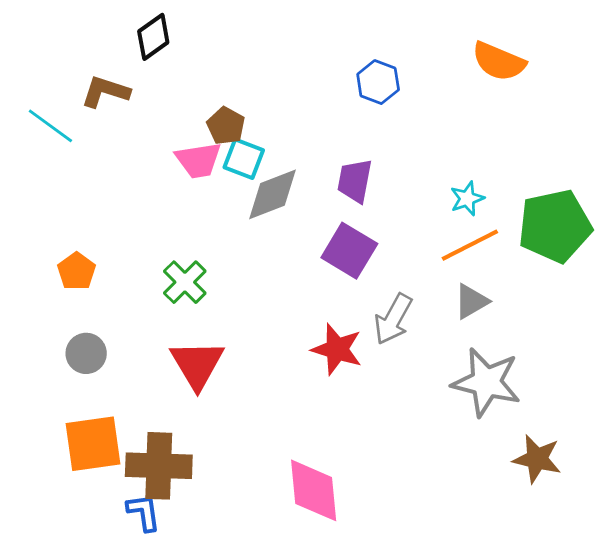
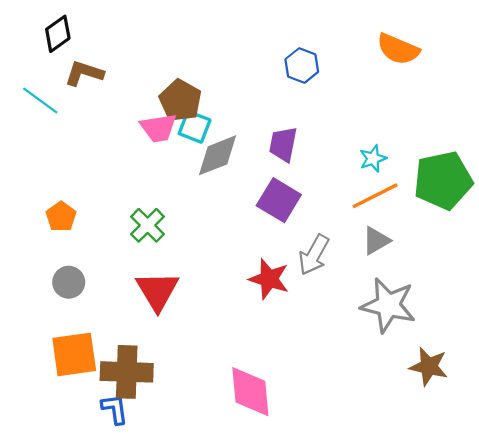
black diamond: (153, 37) -> (58, 34), moved
brown pentagon: (226, 126) -> (180, 101), size x1.4

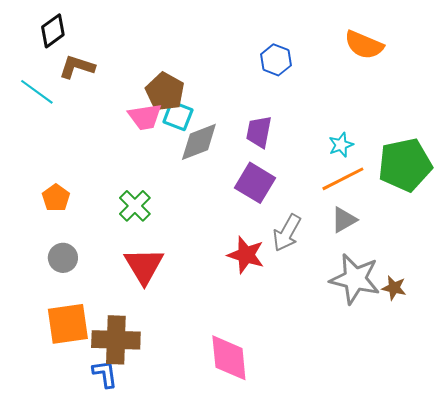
brown star: (429, 366) -> (394, 288), moved, size x0.7

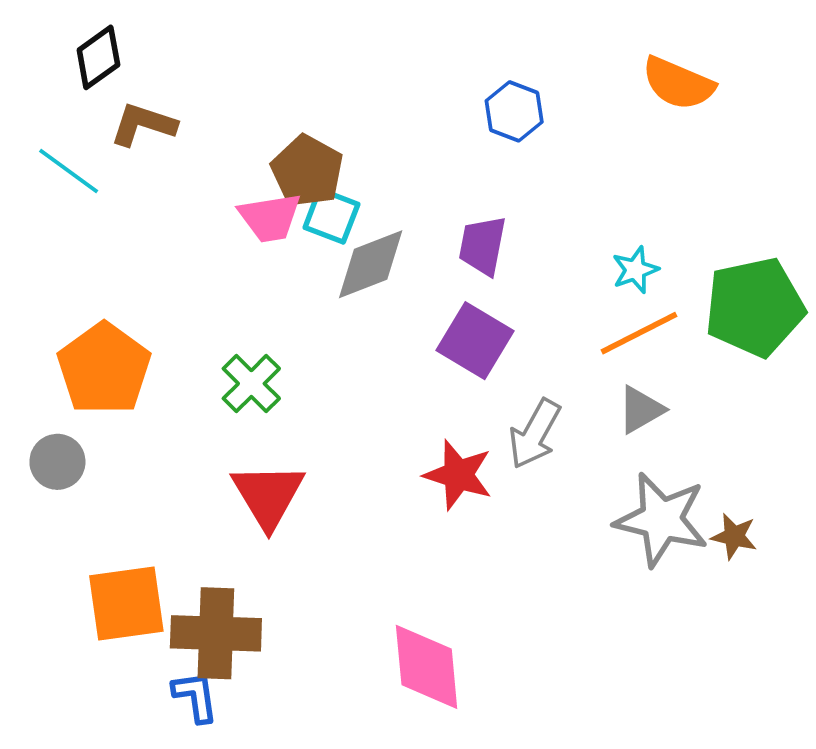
orange pentagon: (56, 198) -> (104, 369), size x1.8
gray circle: (63, 258) -> (57, 462), moved

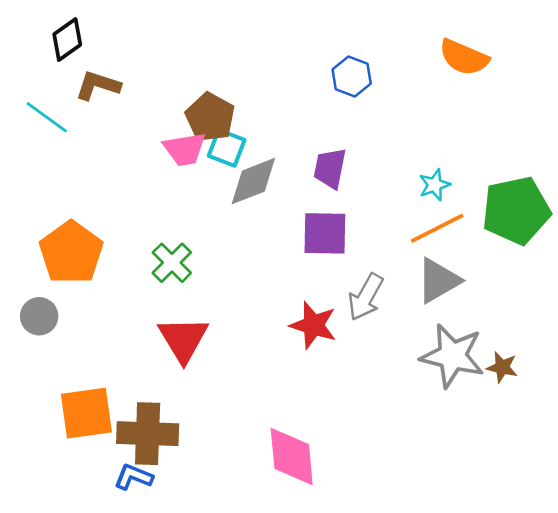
purple square: (475, 341) -> (325, 233), turned -30
gray triangle: (641, 410) -> (438, 281), size x1.4
blue L-shape: (195, 697) -> (134, 477), turned -60

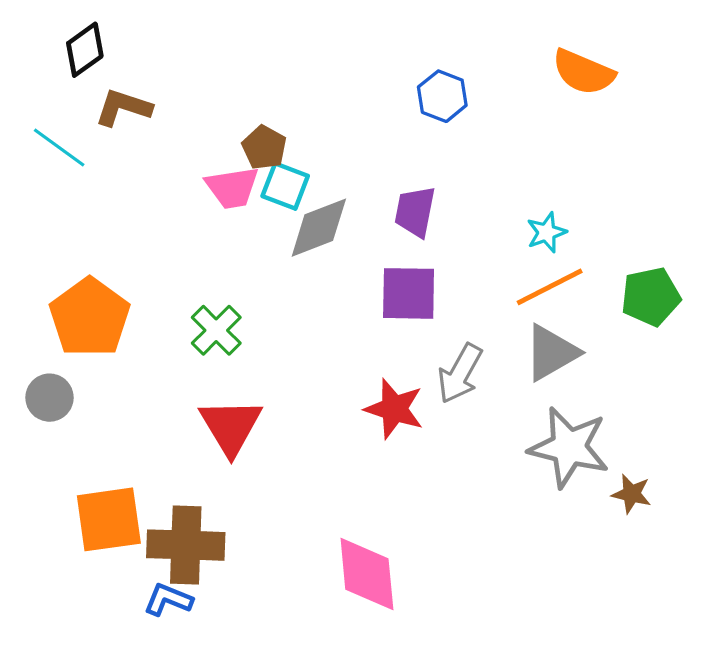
brown pentagon: (210, 117) -> (264, 147), size x0.7
green pentagon: (516, 210) -> (651, 297), moved, size x0.7
brown star: (502, 367) -> (631, 494), moved

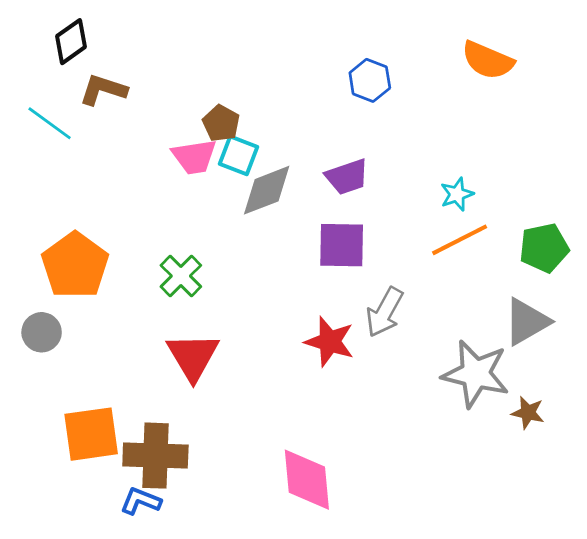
purple trapezoid: (415, 212) -> (347, 177), turned -120
gray triangle: (551, 353) -> (527, 322), moved

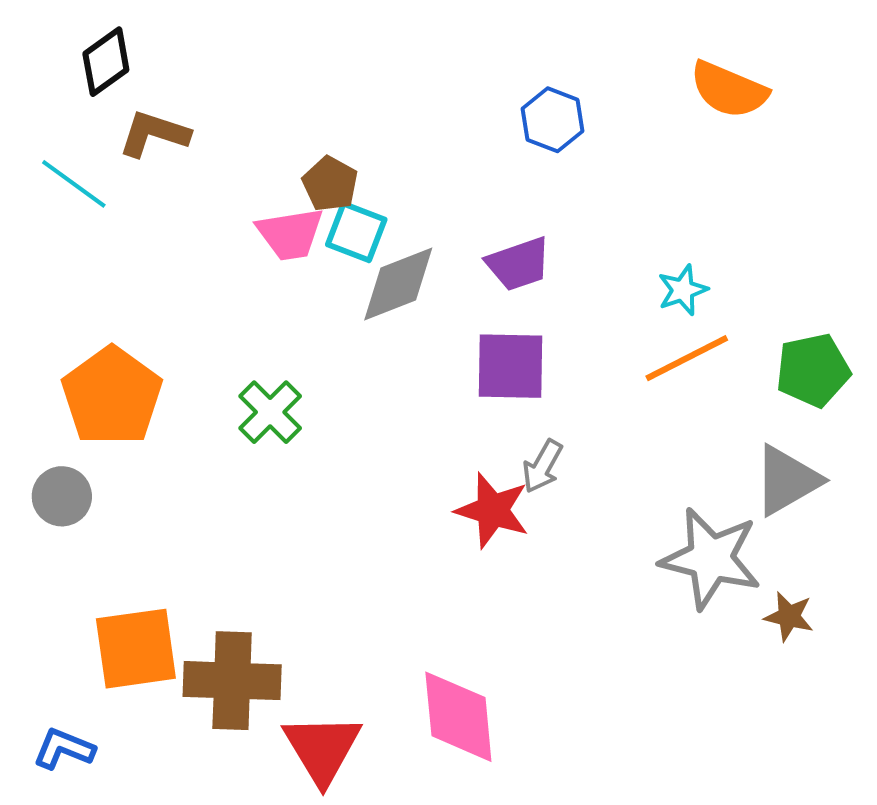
gray arrow: (385, 312) -> (543, 466), moved, size x0.7
red triangle: (193, 356) -> (322, 749), moved
blue L-shape: (141, 501) -> (64, 749), moved

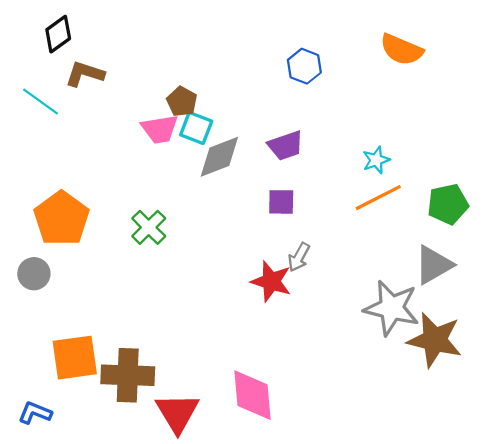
purple square: (510, 366) -> (281, 202), size x0.7
brown star: (789, 616) -> (435, 340), size x2.0

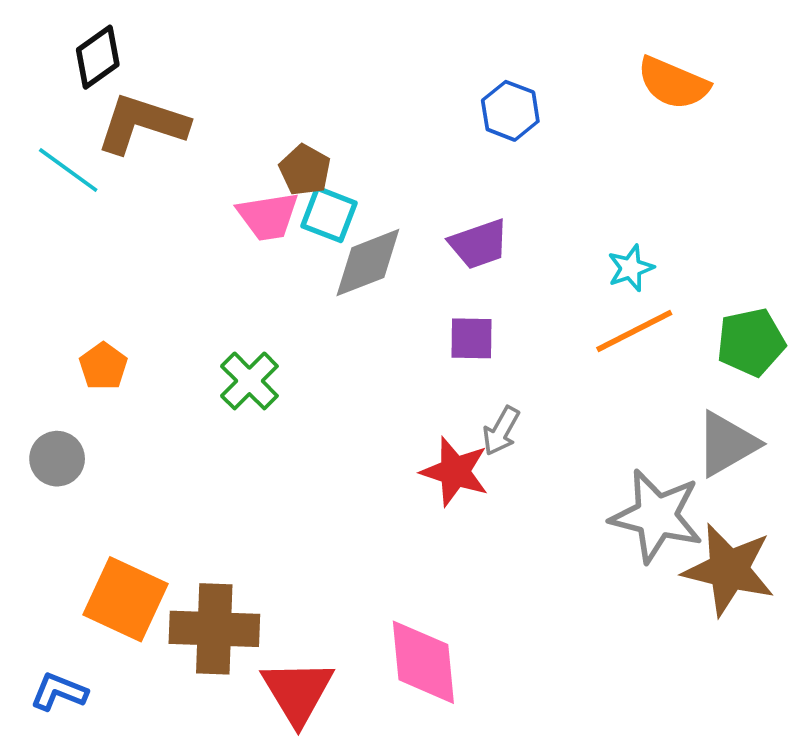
brown L-shape: (85, 74) -> (142, 124), size x1.4
orange pentagon: (61, 219) -> (103, 366), size x0.5
orange square: (75, 358) -> (126, 599), turned 33

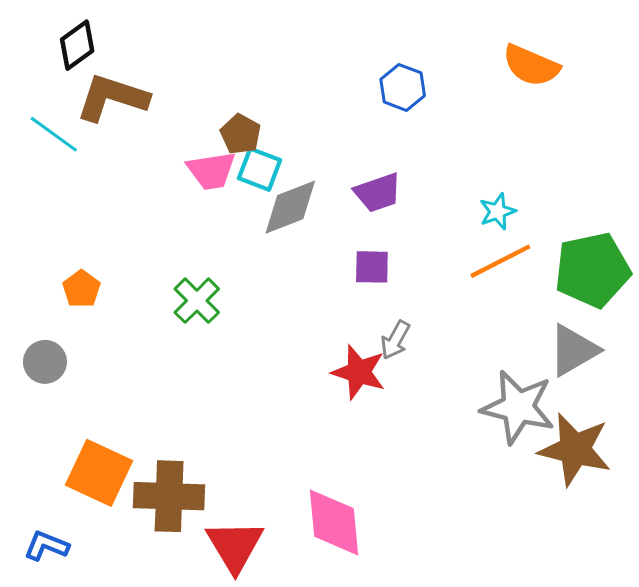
green pentagon: (751, 342) -> (592, 270), size x1.4

